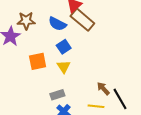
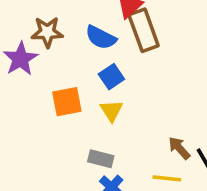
brown rectangle: (82, 20) -> (144, 30), turned 30
gray rectangle: (57, 95) -> (101, 159), turned 32

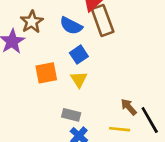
brown star: (47, 32) -> (32, 22), turned -30

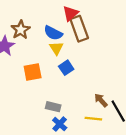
blue square: (79, 55) -> (66, 68), moved
yellow triangle: (79, 79) -> (56, 48), moved

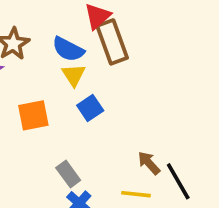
gray rectangle: (53, 107) -> (68, 174), turned 40

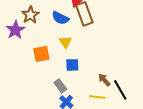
yellow triangle: (74, 75) -> (65, 42), moved
blue square: (90, 108) -> (72, 65), moved, turned 32

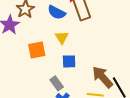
brown arrow: (104, 80) -> (102, 77), size x1.6

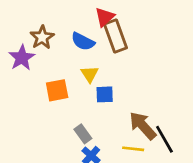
blue square: (69, 61) -> (105, 94), moved

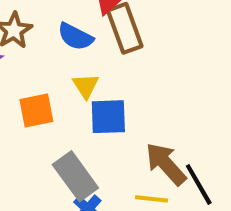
blue square: (105, 94) -> (108, 117), size x1.4
gray rectangle: (83, 134) -> (75, 176), size x1.6

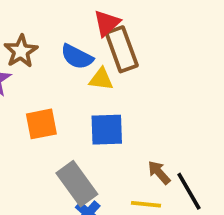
yellow triangle: (86, 86) -> (101, 79), moved, turned -50
brown arrow: (166, 164) -> (159, 173), size x0.6

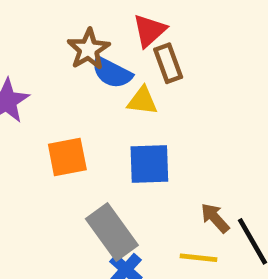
brown rectangle: (122, 49) -> (168, 63), size x0.7
brown star: (21, 51) -> (88, 49), moved

